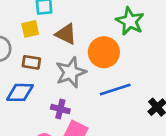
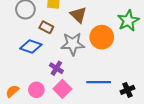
blue line: (115, 90) -> (99, 82), moved

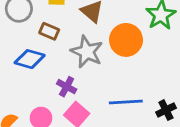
gray star: (73, 44) -> (87, 52), turned 30

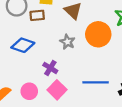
brown rectangle: (49, 31) -> (37, 15), moved, turned -32
gray star: (87, 52) -> (67, 42), size x0.6

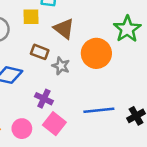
brown rectangle: (37, 15) -> (40, 52), moved, turned 32

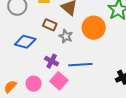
blue line: (99, 110) -> (80, 65), moved

